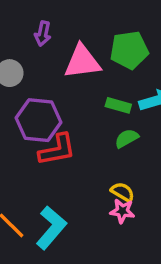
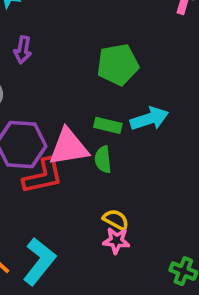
pink triangle: (82, 62) -> (69, 147), moved
green semicircle: (127, 138) -> (103, 160), moved, turned -65

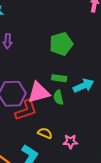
cyan arrow: (149, 119) -> (83, 86), moved
yellow semicircle: (116, 220) -> (45, 133), moved

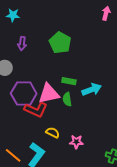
green pentagon: (61, 44) -> (60, 43), moved, turned -30
red L-shape: (26, 110) -> (36, 110), turned 40

